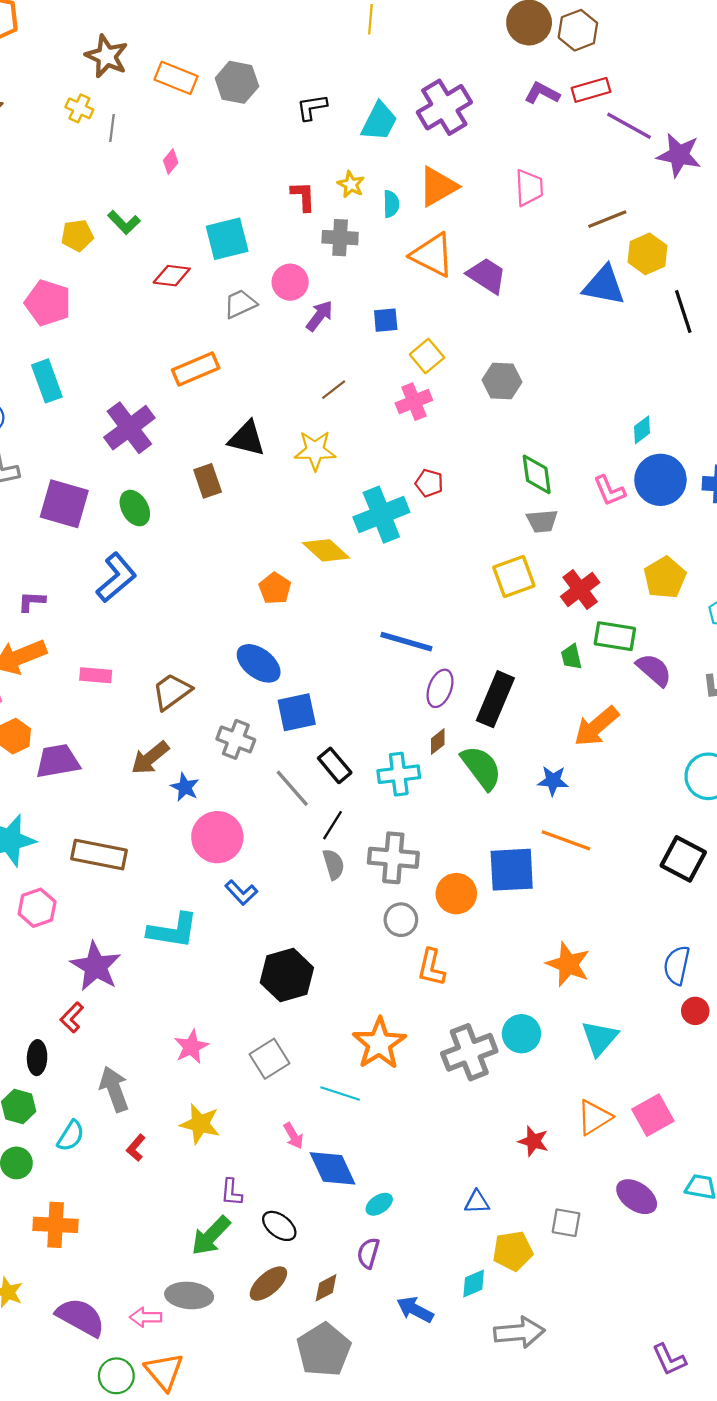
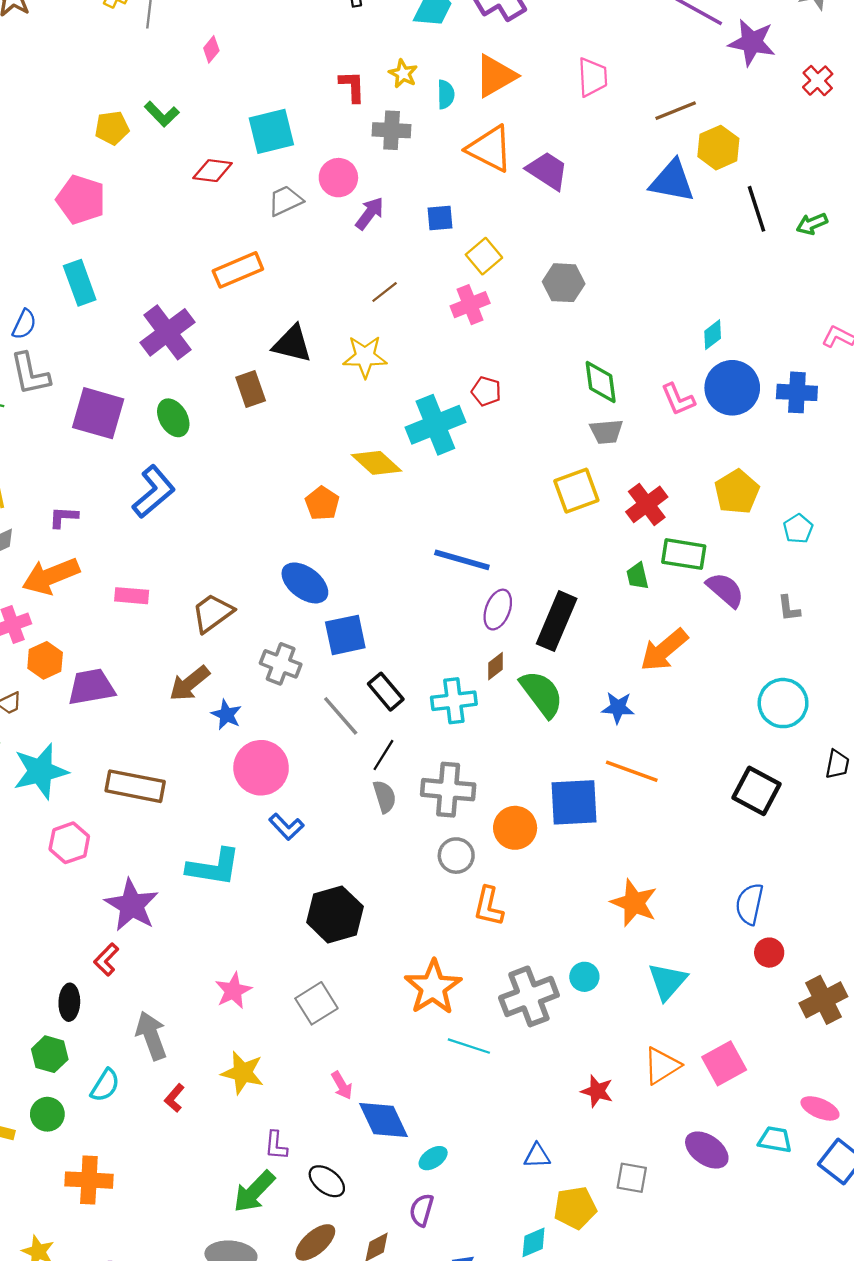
cyan circle: (521, 1034) -> (584, 977), size x0.7
cyan line: (340, 1093) -> (469, 1046), moved

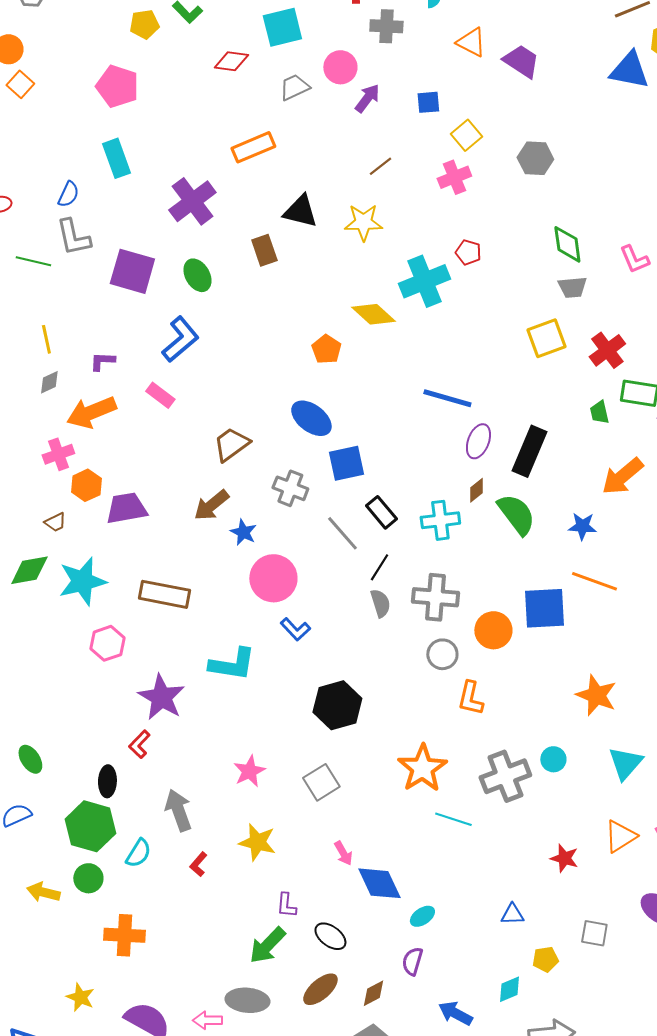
orange triangle: (490, 149) -> (471, 42), size x0.7
pink rectangle: (132, 596) -> (160, 395), moved, turned 32
green hexagon: (50, 1054) -> (90, 826), size x1.6
yellow pentagon: (575, 1208) -> (545, 959), size x0.7

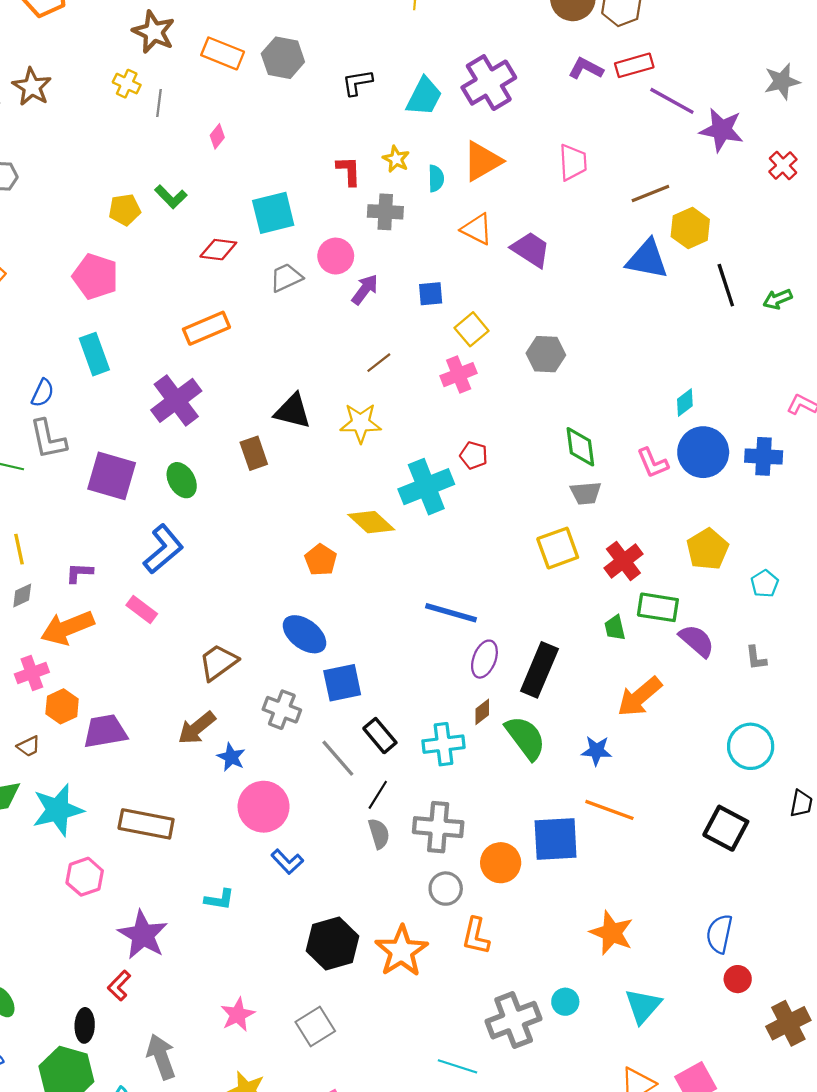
orange rectangle: (253, 147) -> (206, 328), moved
cyan L-shape: (232, 664) -> (219, 899), size x0.6
orange star: (422, 768) -> (401, 951), moved

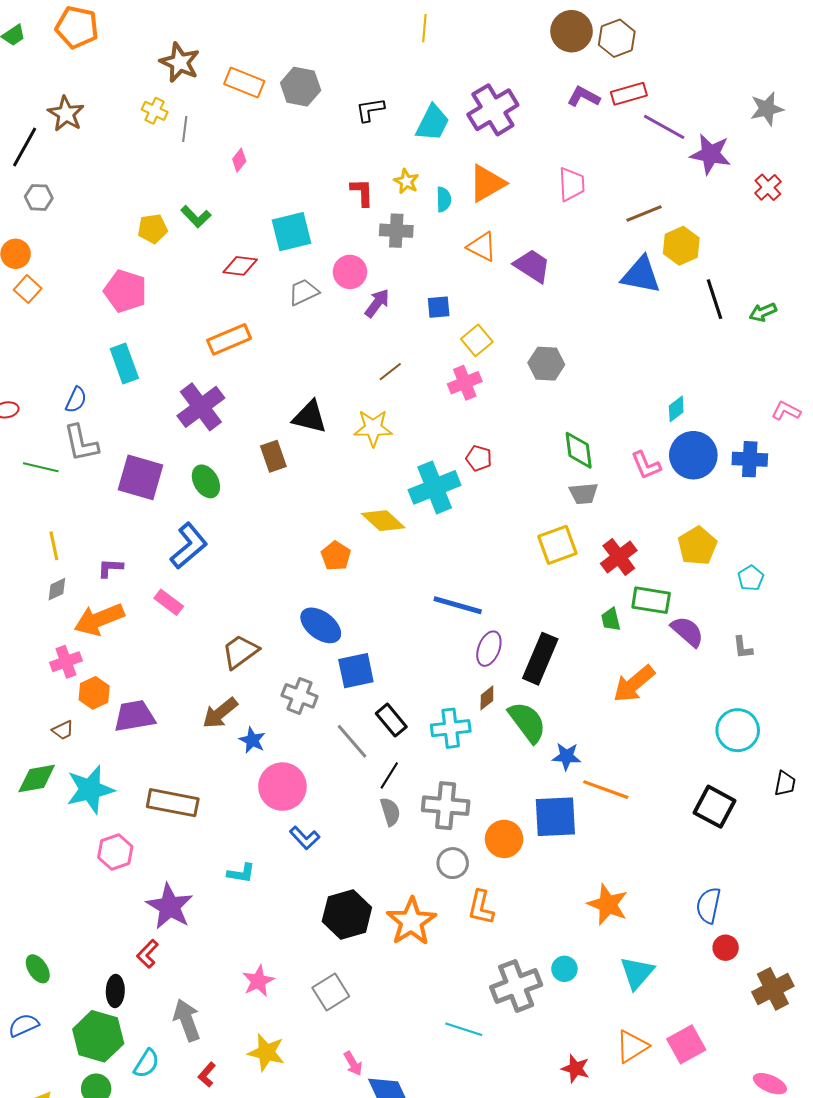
blue star: (597, 751) -> (566, 756), moved

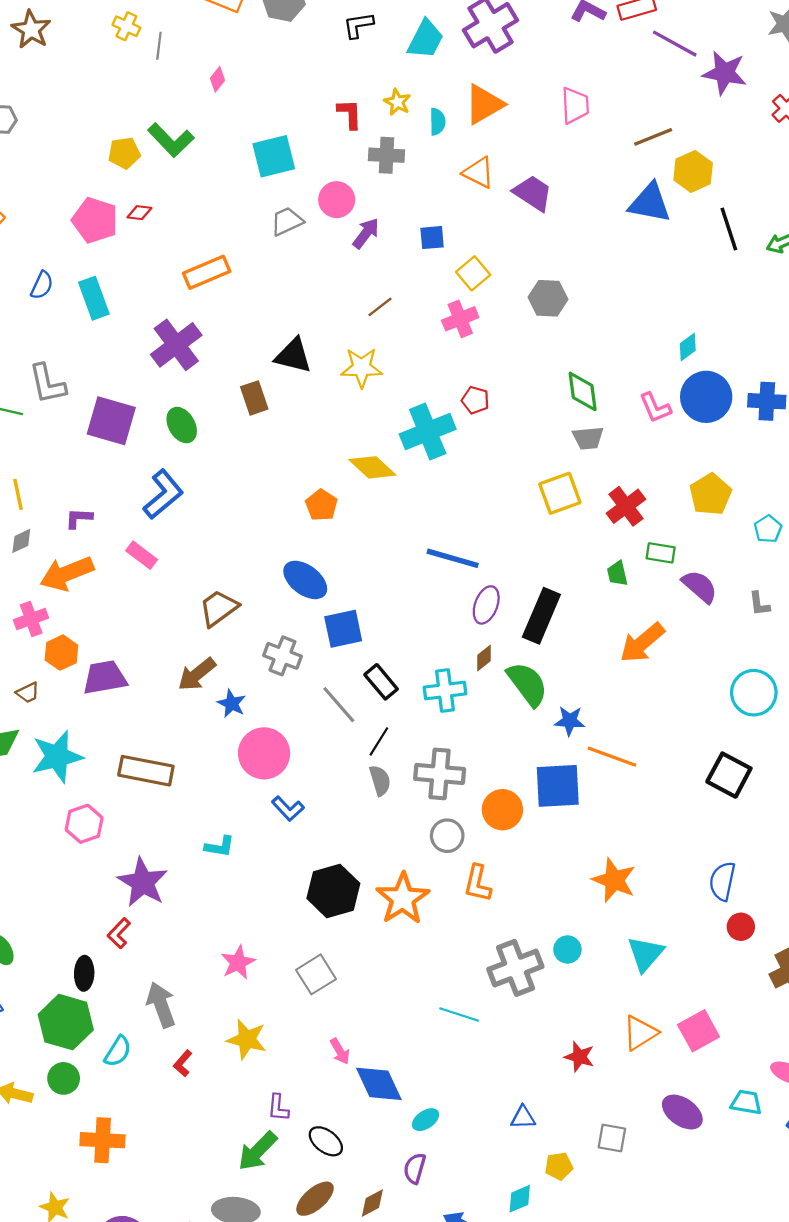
green L-shape: (196, 217) -> (171, 140), size x1.4
red diamond: (240, 266) -> (139, 213), moved, size x0.7
blue semicircle: (76, 400) -> (42, 285), moved
green rectangle: (651, 600) -> (661, 553), size x0.7

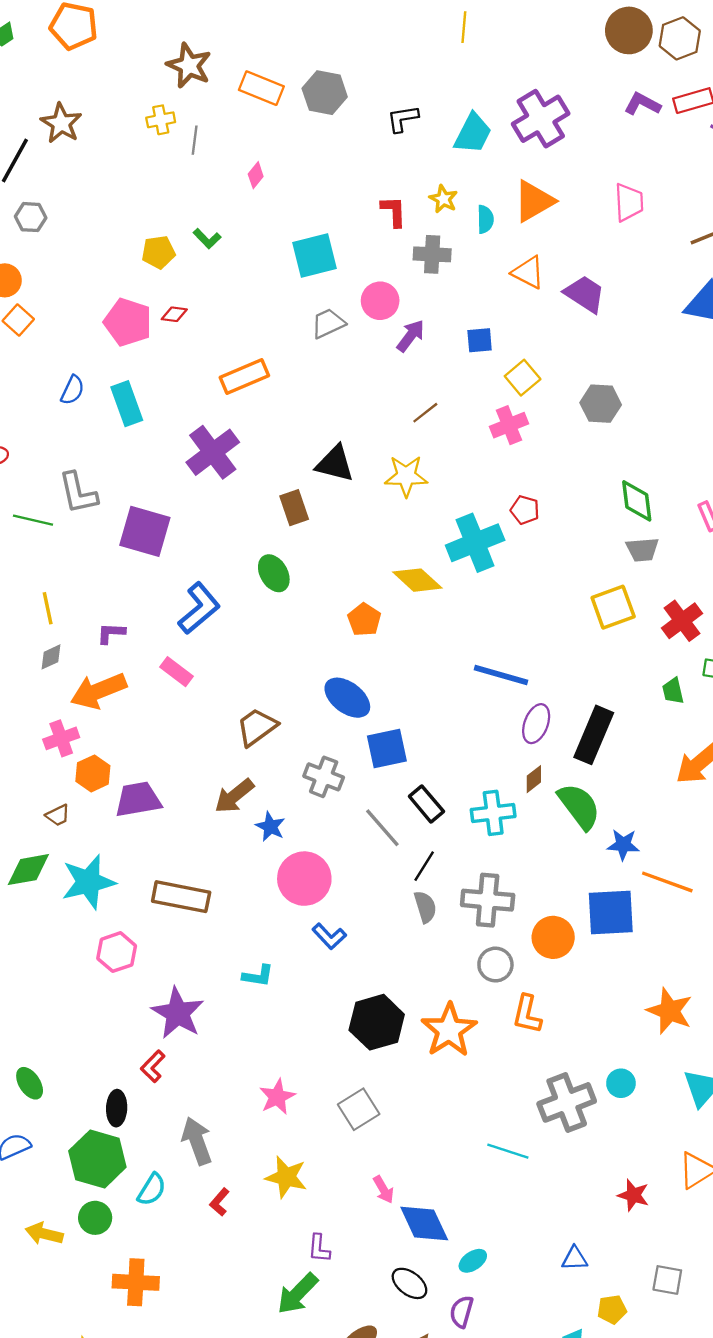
yellow cross: (126, 26) -> (161, 120), turned -36
green L-shape: (171, 140) -> (207, 239), size x0.6
green ellipse: (182, 425) -> (274, 573), moved
black ellipse: (326, 1141) -> (409, 1283), moved

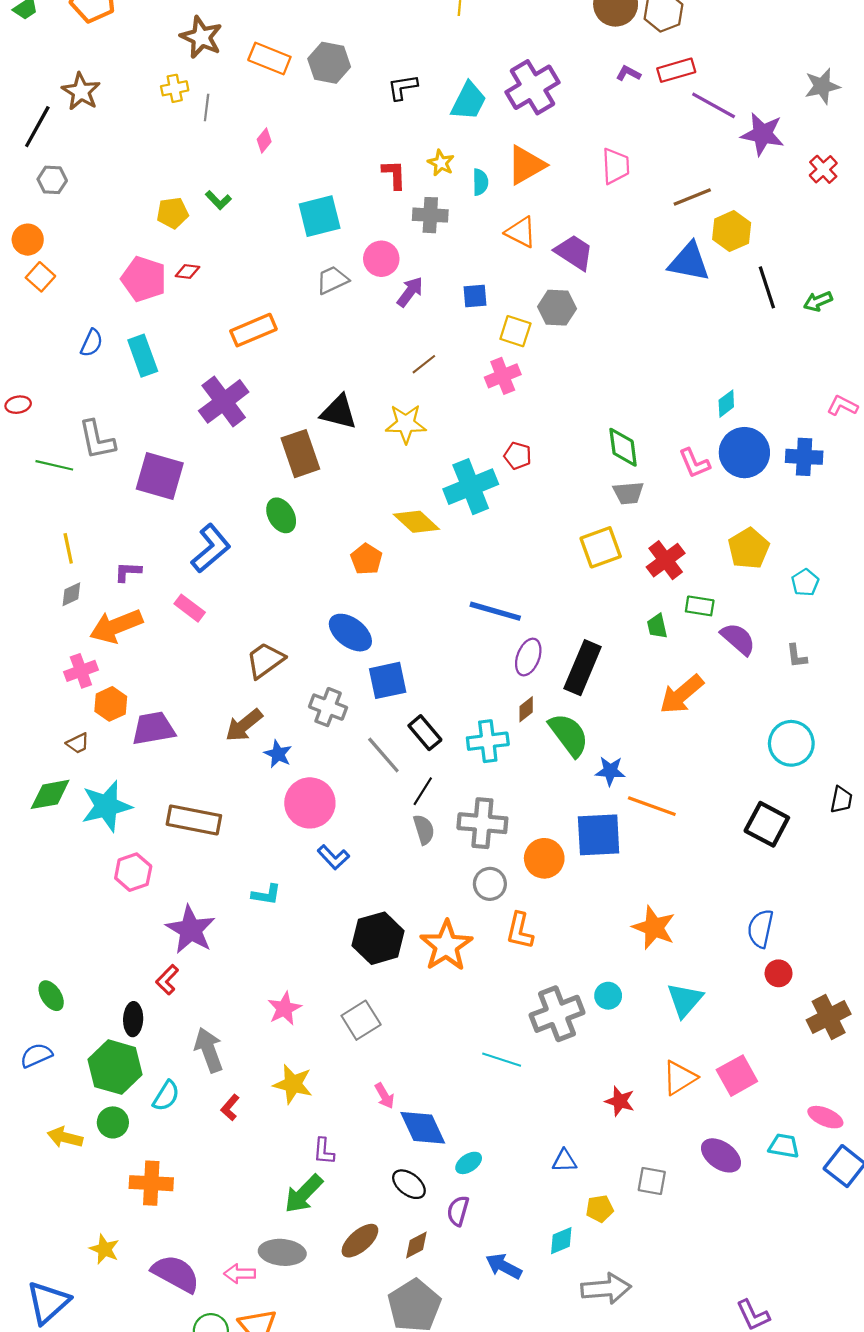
purple L-shape: (642, 104) -> (628, 73), size x0.7
yellow square: (523, 378) -> (515, 331), turned -32
gray hexagon: (601, 404) -> (557, 308), moved
brown rectangle: (294, 508) -> (300, 454), size x1.4

